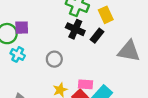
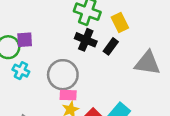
gray circle: (54, 59) -> (63, 75), size x1.6
pink rectangle: (86, 84) -> (68, 95), moved

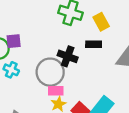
black cross: (86, 40) -> (68, 56), moved
black rectangle: (111, 46) -> (94, 44), turned 56

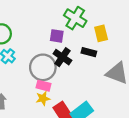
purple square: (14, 41) -> (57, 36), moved

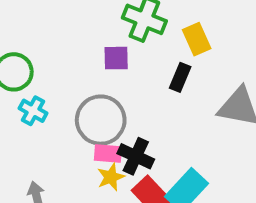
black rectangle: (89, 52) -> (180, 77), turned -72
black cross: (62, 57) -> (136, 156), moved

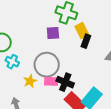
yellow rectangle: (197, 39) -> (82, 31), moved
yellow star: (111, 177) -> (30, 81), moved

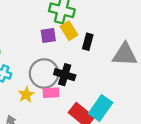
yellow rectangle: (82, 31) -> (69, 31), moved
black cross: (65, 82) -> (65, 75), moved

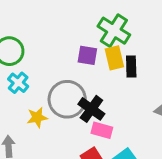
black rectangle: (88, 42) -> (131, 67), moved, turned -35
pink rectangle: (51, 93) -> (102, 130), moved

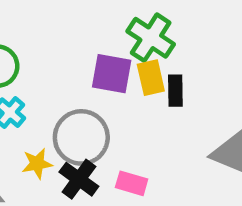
purple square: (87, 55) -> (112, 74), size x1.4
black cross: (91, 109) -> (79, 179), moved

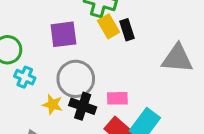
purple square: (112, 74) -> (63, 34), moved
yellow star: (37, 164) -> (53, 105), turned -30

